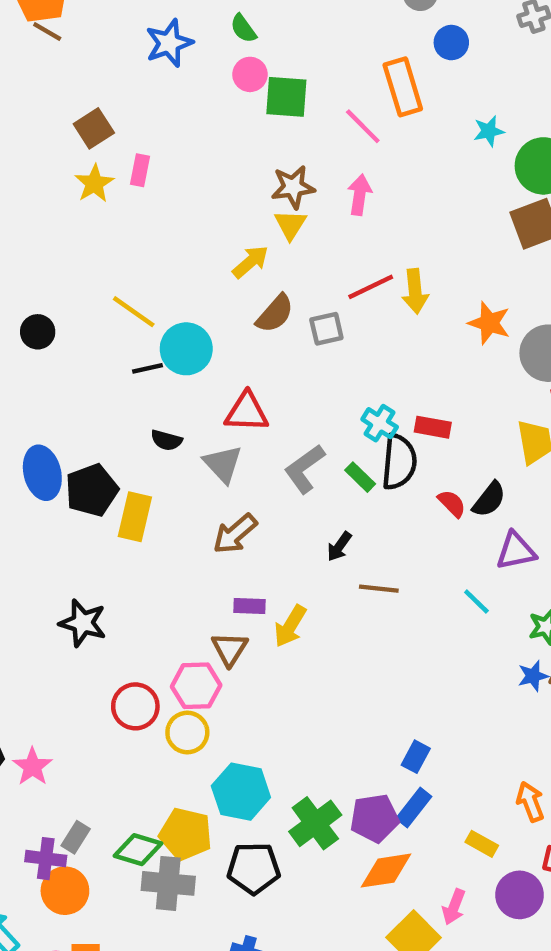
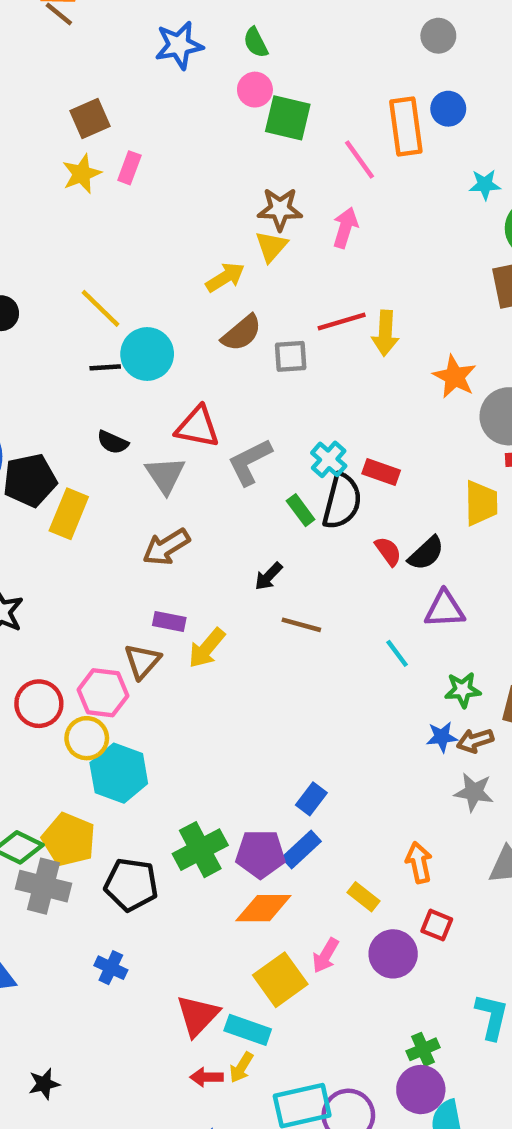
blue circle: (451, 43) -> (448, 109), moved
gray L-shape: (305, 469) -> (250, 462), moved
cyan hexagon: (241, 792) -> (119, 773), moved

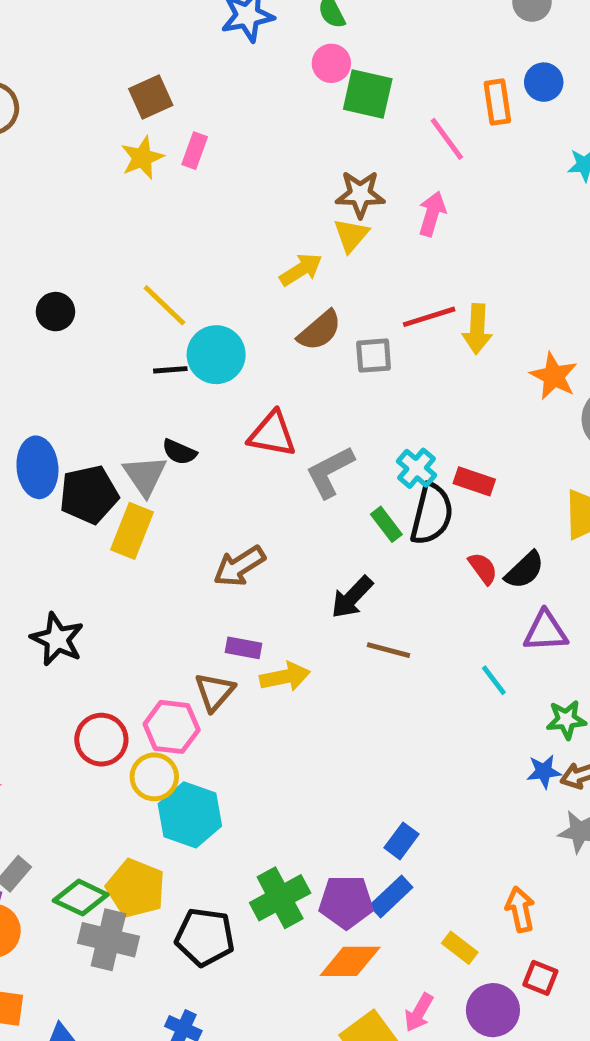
orange rectangle: (406, 126) -> (497, 102), size x0.7
gray triangle: (165, 475) -> (145, 476), moved
black arrow: (269, 576) -> (352, 597), size x1.4
yellow arrow: (207, 648) -> (285, 677), turned -141

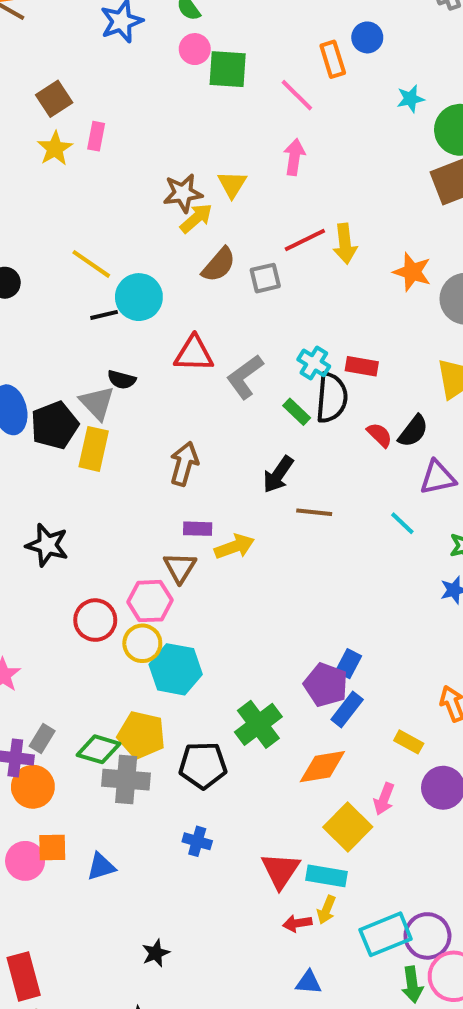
brown star: (360, 194) -> (183, 193), moved
brown arrow: (239, 566) -> (184, 464), turned 147
purple pentagon: (346, 902) -> (326, 685), moved, turned 30

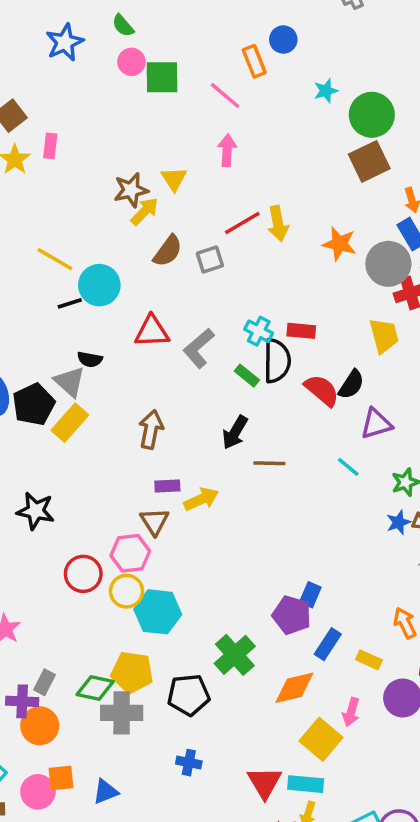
red semicircle: (380, 435) -> (322, 390), size x1.5
yellow rectangle: (94, 449) -> (70, 423), turned 33
blue rectangle: (347, 709) -> (328, 644), moved

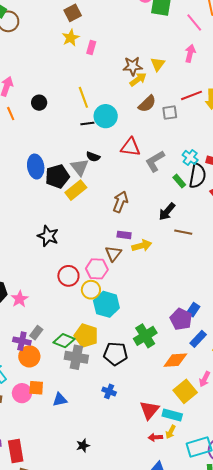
pink rectangle: (50, 146) -> (91, 48), moved
yellow line: (55, 259) -> (83, 97), turned 30

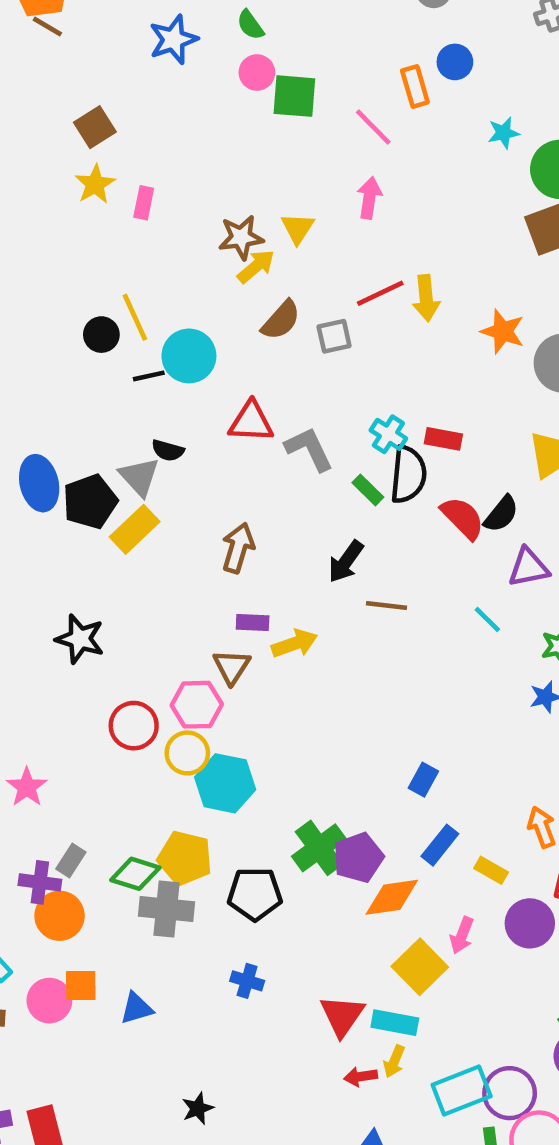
black circle: (39, 103) -> (101, 335), moved
gray L-shape: (155, 161) -> (309, 449), turned 100
purple pentagon: (181, 319) -> (358, 858), moved, turned 30

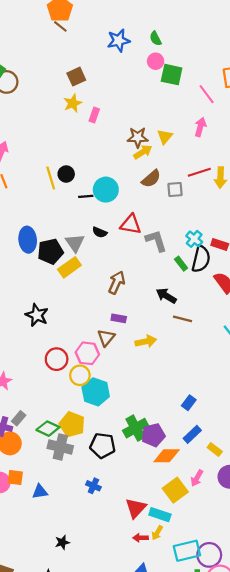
yellow line: (135, 317) -> (51, 178), moved
black semicircle: (168, 450) -> (100, 232), moved
black arrow: (346, 562) -> (166, 296), turned 78
yellow arrow: (295, 644) -> (146, 341), moved

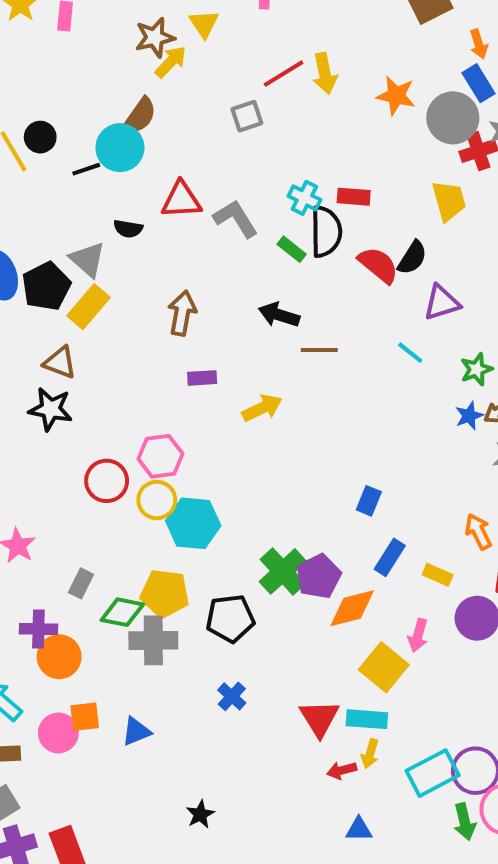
brown semicircle: (151, 179) -> (140, 116), moved
brown triangle: (106, 338) -> (60, 362), moved, turned -36
gray rectangle: (19, 418) -> (81, 583), moved
blue cross: (93, 486) -> (232, 696), turned 32

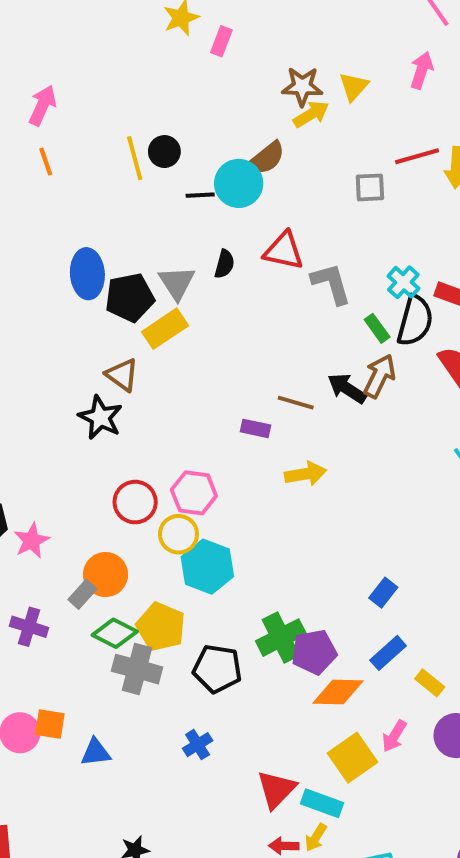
black semicircle: (128, 229) -> (224, 264), turned -100
brown arrow: (182, 313) -> (379, 376), moved
brown line: (319, 350) -> (296, 403), moved
orange circle: (59, 657) -> (106, 575), moved

